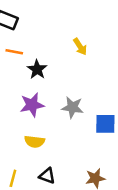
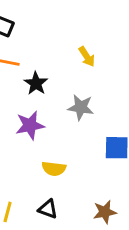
gray star: (72, 107) -> (81, 107), moved
yellow semicircle: (34, 142) -> (54, 169), moved

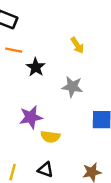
purple star: (30, 125) -> (31, 117), moved

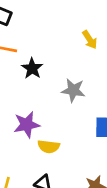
yellow arrow: (77, 45) -> (90, 40), moved

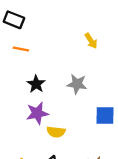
black star: (32, 68) -> (36, 84), moved

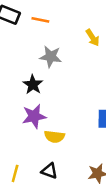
orange line: (21, 49) -> (40, 20), moved
gray star: (77, 84) -> (51, 57), moved

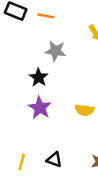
purple star: (34, 116) -> (40, 108), turned -30
yellow semicircle: (54, 137) -> (84, 110), moved

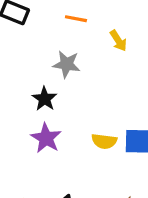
orange line: (46, 16) -> (76, 19), moved

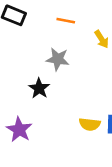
purple star: (46, 138) -> (19, 130), moved

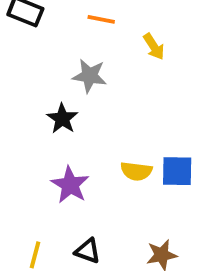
purple star: (19, 130) -> (70, 185), moved

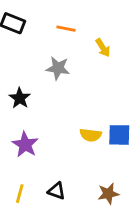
black star: (62, 119) -> (20, 98), moved
purple star: (70, 185) -> (25, 145), moved

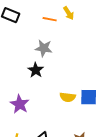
yellow arrow: (103, 48) -> (69, 13), moved
black star: (20, 98) -> (36, 70), moved

